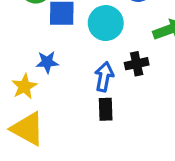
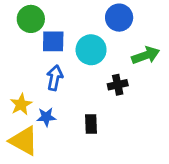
blue star: (47, 62) -> (46, 117), moved
blue arrow: (104, 77) -> (55, 78), moved

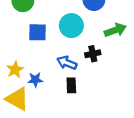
blue square: (53, 41) -> (38, 32), moved
blue arrow: (55, 78) -> (67, 63), moved, turned -78

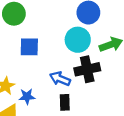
cyan circle: (71, 26) -> (78, 40), moved
black cross: (93, 54) -> (87, 69), size x1.5

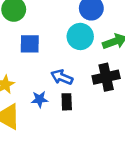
black cross: (87, 69) -> (106, 77), moved
blue star: (27, 96) -> (40, 99), moved

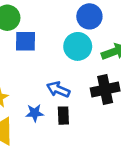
blue square: (30, 44) -> (26, 41), moved

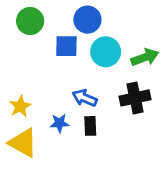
blue circle: (89, 16) -> (87, 20), moved
blue square: (26, 41) -> (66, 46), moved

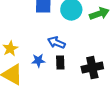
black cross: (135, 98) -> (92, 68), moved

